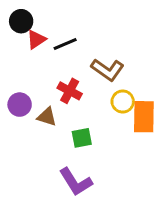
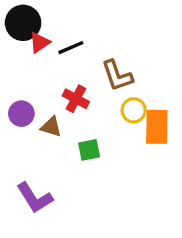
black circle: (21, 21) -> (23, 23), size x1.4
brown L-shape: (108, 70) -> (117, 76), turned 36
purple L-shape: (76, 182) -> (35, 198), moved

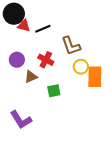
red triangle: (40, 43) -> (24, 26), turned 48
purple circle: (21, 114) -> (17, 60), moved
brown triangle: (51, 127) -> (31, 77), turned -40

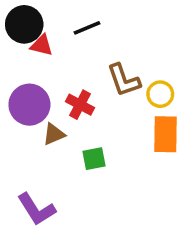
black line: (43, 29) -> (87, 28), moved
purple circle: (17, 60) -> (29, 105), size x1.5
yellow circle: (81, 67) -> (160, 94), moved

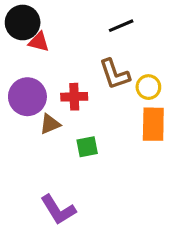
black line: (87, 28) -> (121, 26), moved
red cross: (80, 105) -> (74, 97), turned -30
purple L-shape: (36, 209) -> (58, 210), moved

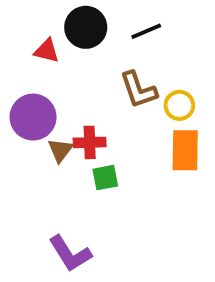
black circle: (23, 22) -> (86, 27), moved
red cross: (74, 97) -> (90, 142), moved
brown triangle: (50, 124) -> (60, 150), turned -30

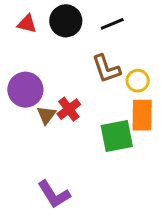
red triangle: (47, 51) -> (27, 24), moved
red cross: (90, 142) -> (69, 109), turned -35
green square: (105, 178) -> (117, 136), moved, size x1.6

